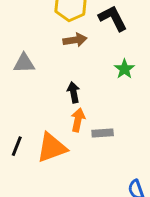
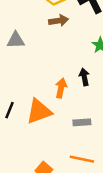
black arrow: (74, 92) -> (84, 77), moved
gray rectangle: (103, 133) -> (82, 122), moved

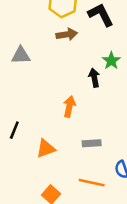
black arrow: (84, 77) -> (94, 78), moved
orange triangle: (39, 111) -> (46, 148), moved, size x0.7

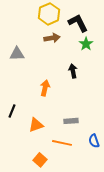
green star: (111, 61) -> (86, 44), moved
orange arrow: (69, 107) -> (45, 88), moved
orange line: (92, 183) -> (62, 143), moved

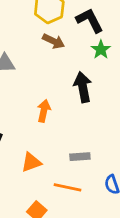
brown arrow: (52, 38) -> (54, 41), turned 35
black arrow: (73, 71) -> (83, 87), size x1.5

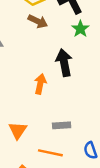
orange arrow: (44, 111) -> (40, 84), moved
orange triangle: (31, 162) -> (18, 130), turned -36

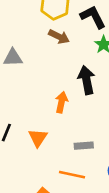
orange triangle: (18, 130) -> (38, 138), moved

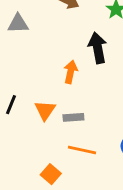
gray rectangle: (84, 146) -> (73, 117), moved

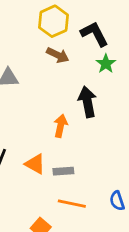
orange triangle: (45, 110) -> (35, 164), turned -35

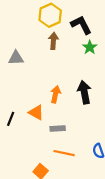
brown arrow: (58, 55) -> (53, 41), turned -112
black arrow: (87, 102) -> (84, 92), moved
orange triangle: (35, 164) -> (36, 112), moved

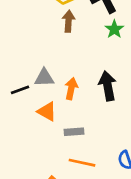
gray triangle: (16, 58) -> (44, 78), moved
black line: (11, 119) -> (20, 90), moved, turned 48

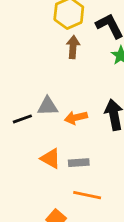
orange arrow: (71, 89) -> (76, 118), turned -115
orange triangle: (47, 111) -> (50, 158), moved

